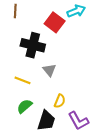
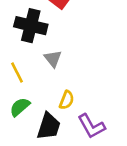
yellow line: (22, 80) -> (17, 72), turned 42

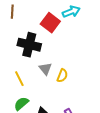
yellow semicircle: (67, 100) -> (62, 76), moved

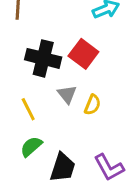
red square: (50, 23) -> (83, 54), moved

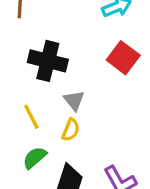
red square: (83, 54) -> (123, 58), moved
yellow semicircle: (92, 105) -> (71, 130), moved

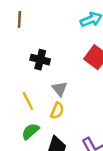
black cross: (48, 61) -> (40, 60), size x0.7

